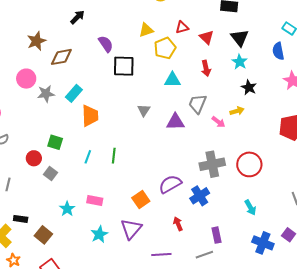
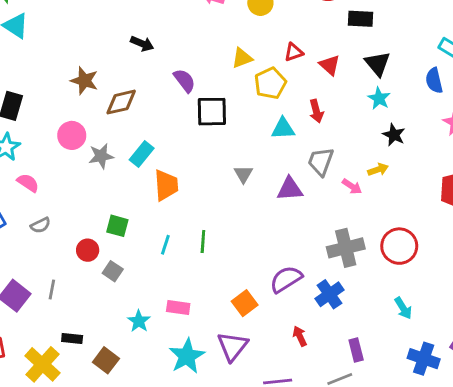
black arrow: (77, 17) -> (142, 44), turned 70
brown star: (37, 41) -> (84, 81), turned -30
red arrow: (206, 68) -> (316, 111), moved
cyan star: (99, 234) -> (187, 356), size x1.4

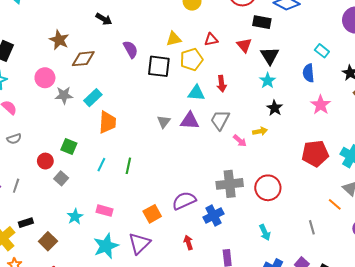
red triangle: (330, 65) -> (244, 45), moved
black square: (212, 112) -> (159, 66), moved
purple triangle: (290, 189) -> (190, 121), moved
black rectangle: (72, 339) -> (26, 223), turned -32

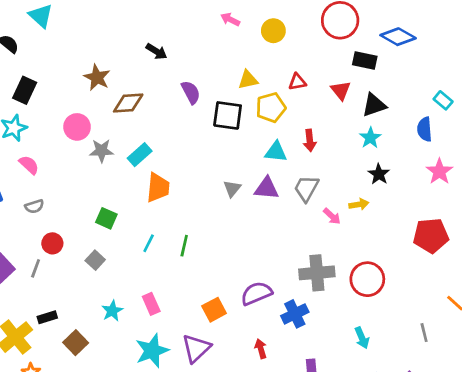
black triangle: (270, 56) -> (374, 105), turned 42
red circle: (45, 161) -> (52, 243), moved
pink rectangle: (104, 211) -> (151, 304), turned 49

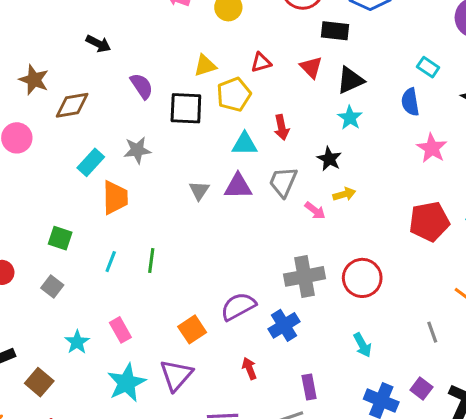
gray star: (101, 151) -> (137, 150), moved
black star: (379, 174) -> (329, 159), moved

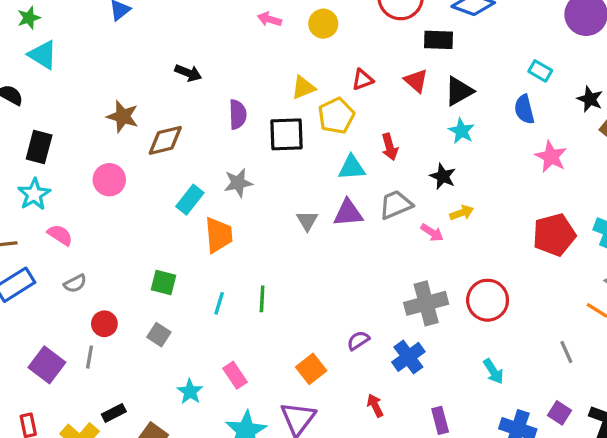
purple semicircle: (142, 86) -> (238, 114), turned 36
gray trapezoid: (283, 182) -> (396, 205), turned 48
purple semicircle: (238, 306) -> (358, 340), size x0.6

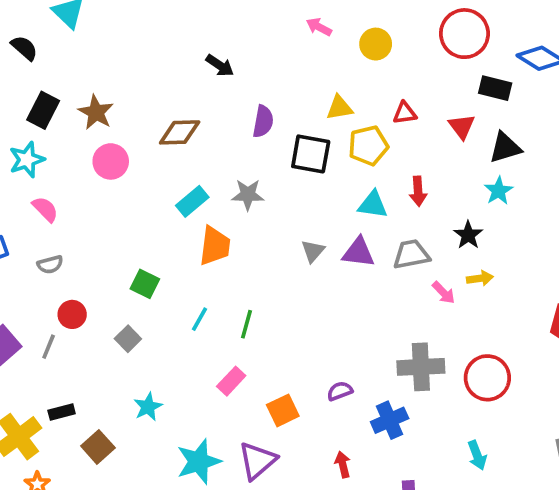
brown star: (123, 117) -> (96, 112), moved
pink rectangle: (235, 375) -> (231, 381), moved, turned 65

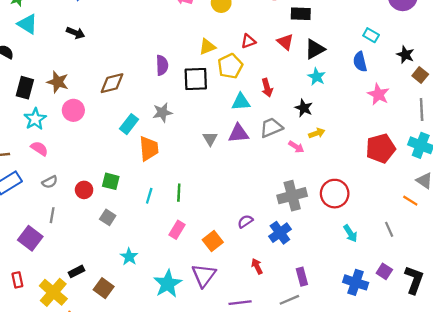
black arrow: (220, 65) -> (76, 33), moved
cyan star: (27, 160) -> (35, 119), moved
red circle: (72, 314) -> (84, 190), moved
gray line: (49, 347) -> (52, 215), moved
cyan arrow: (477, 455) -> (350, 233), moved

